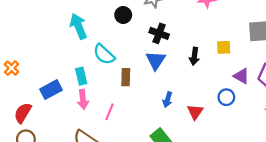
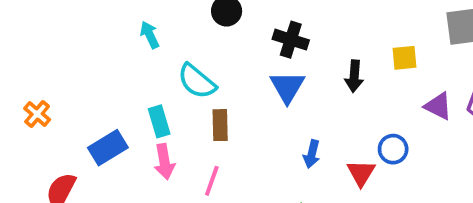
cyan arrow: (78, 26) -> (150, 35), size x0.6
brown rectangle: (126, 77) -> (220, 125), moved
blue circle: (226, 97) -> (393, 149), moved

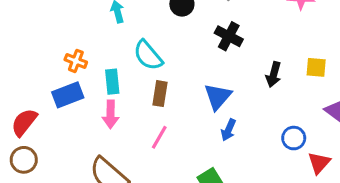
blue triangle: (287, 87) -> (218, 97), moved
orange cross: (37, 114) -> (76, 61), moved, turned -30
red triangle: (361, 173) -> (319, 163), moved
pink line: (212, 181) -> (159, 137), moved

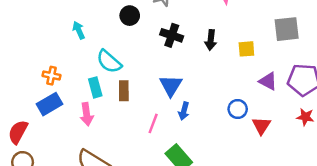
black arrow: (274, 74) -> (211, 40), moved
cyan rectangle: (112, 82) -> (95, 87), moved
pink line: (159, 137) -> (153, 123), moved

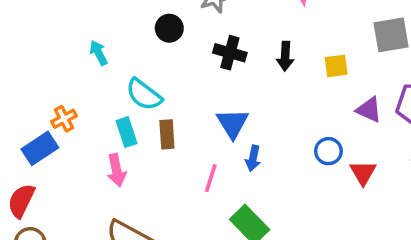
orange cross: (52, 76) -> (64, 119), turned -36
blue rectangle: (50, 104) -> (40, 148), moved

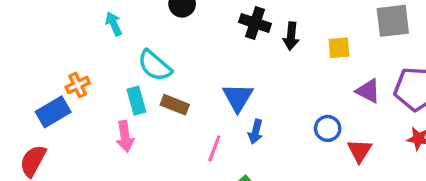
black cross: (230, 53) -> (255, 23), moved
brown rectangle: (167, 134) -> (175, 105), turned -68

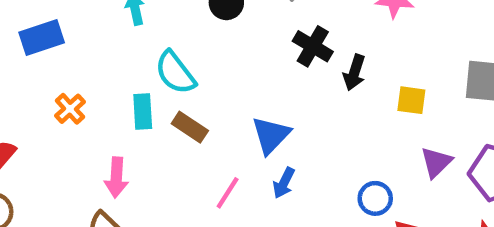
orange cross: (78, 85) -> (70, 109), moved, turned -30
purple triangle: (368, 91) -> (436, 162), turned 36
blue rectangle: (53, 112) -> (42, 37), moved
pink arrow: (125, 136) -> (116, 177), moved

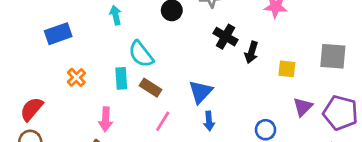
blue arrow: (284, 183) -> (209, 121), turned -30
pink line: (228, 193) -> (163, 121), moved

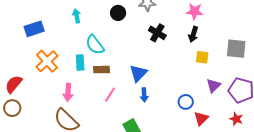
black arrow: (251, 52) -> (193, 34), moved
orange cross: (76, 77) -> (47, 61), size x1.6
brown rectangle: (150, 88) -> (101, 70), turned -35

